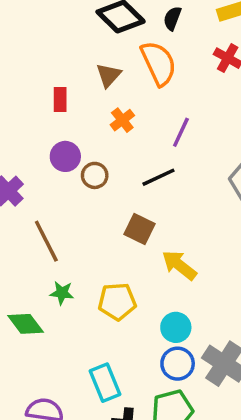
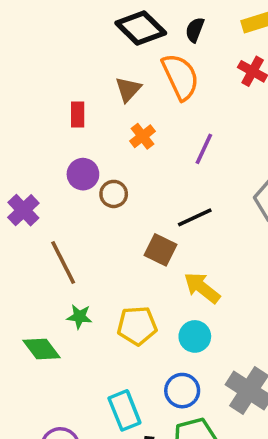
black line: (159, 177) -> (195, 217), moved
cyan circle: (176, 327) -> (195, 336), moved
blue circle: (178, 364) -> (182, 391), moved

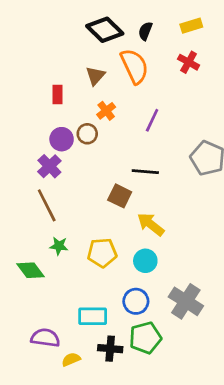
brown circle: (114, 194) -> (87, 134), moved
purple cross: (23, 210) -> (49, 166), moved
black line: (195, 217) -> (145, 172), turned 30
cyan rectangle: (124, 410) -> (93, 316), turned -68

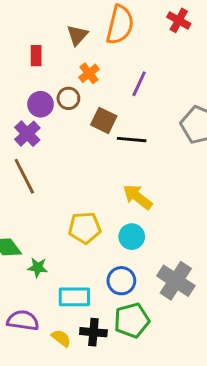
orange semicircle: (135, 66) -> (120, 25), turned 39
brown square: (120, 196) -> (104, 120), moved
green star: (59, 246) -> (38, 267), moved
yellow semicircle: (71, 359) -> (61, 338), moved, turned 60

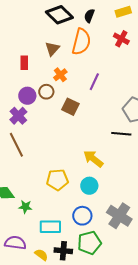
black line: (132, 140) -> (121, 134), moved

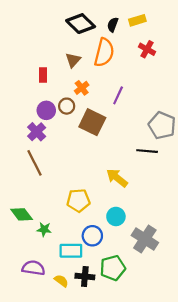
yellow rectangle: (123, 12) -> (137, 20), moved
brown square: (70, 107) -> (92, 122), size x1.4
cyan circle: (89, 186) -> (116, 216), moved
blue circle: (82, 216) -> (92, 236), moved

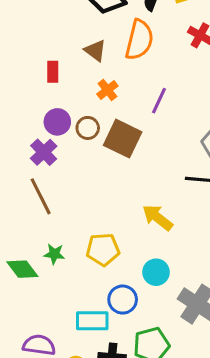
brown triangle: (73, 60) -> (95, 51), turned -35
brown circle: (67, 106) -> (88, 128), moved
green star: (44, 229) -> (54, 254), moved

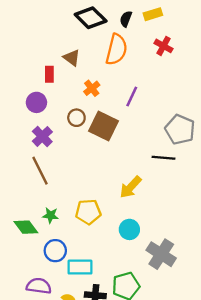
brown triangle: (95, 51) -> (72, 58), moved
purple circle: (57, 122) -> (36, 102), moved
yellow arrow: (158, 218) -> (131, 187), turned -85
blue circle: (123, 300) -> (55, 251), moved

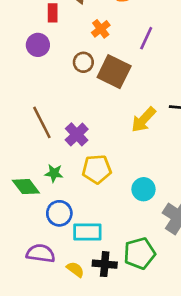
purple cross: (42, 137) -> (77, 134), moved
yellow arrow: (131, 187) -> (143, 120), moved

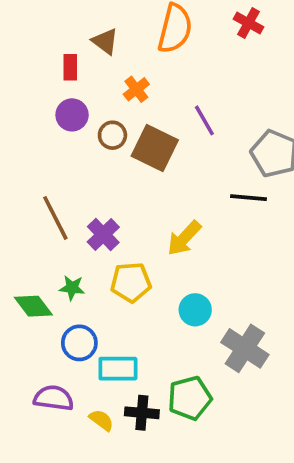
purple line: (146, 38) -> (204, 120), moved, turned -55
purple circle: (38, 45) -> (72, 115), moved
yellow arrow: (143, 120) -> (184, 238), moved

